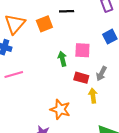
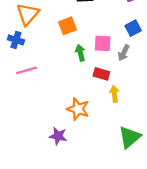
orange square: (44, 24) -> (67, 26), moved
gray arrow: (101, 73) -> (124, 53), moved

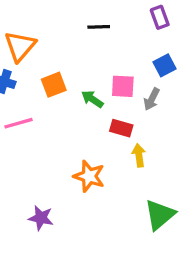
orange square: (67, 26) -> (54, 85), moved
green arrow: (80, 53) -> (92, 99), turned -42
purple star: (58, 136) -> (41, 218), moved

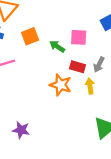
gray arrow: (152, 99) -> (99, 64), moved
orange star: (89, 176) -> (61, 85), moved

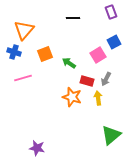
pink square: (79, 37) -> (98, 55), moved, turned -35
purple star: (21, 130) -> (37, 148), moved

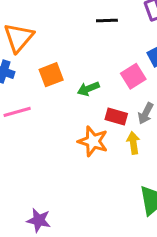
black line: (73, 18) -> (107, 20), moved
green arrow: (69, 63) -> (88, 89), turned -56

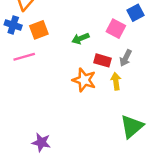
orange square: (51, 75) -> (39, 30), moved
pink square: (133, 76) -> (116, 29), turned -30

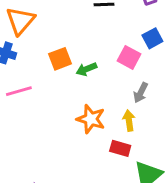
orange square: (39, 30) -> (60, 59), moved
red rectangle: (102, 60) -> (120, 148), moved

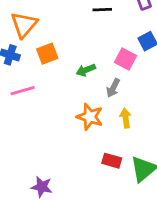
orange square: (60, 59) -> (47, 54), moved
gray arrow: (141, 93) -> (113, 88), moved
red rectangle: (120, 148) -> (112, 161), moved

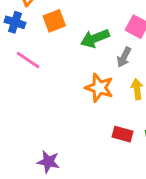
green arrow: (86, 70) -> (95, 38), size x1.4
pink line: (23, 91) -> (28, 60), turned 50

